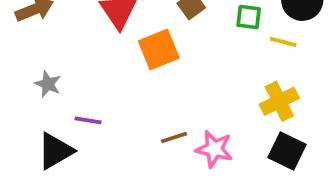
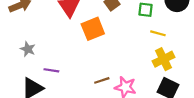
yellow line: (283, 42) -> (158, 33), moved

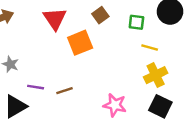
brown line: (102, 80) -> (64, 91), moved

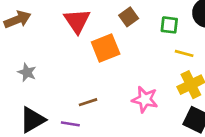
purple line: (36, 87) -> (70, 124), moved
pink star: (115, 105) -> (145, 99), moved

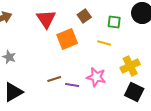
yellow line: (184, 53) -> (104, 43), moved
purple line: (70, 124) -> (72, 85), moved

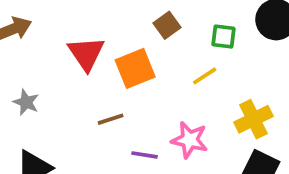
red triangle: (46, 19) -> (86, 53), moved
yellow line: (104, 43) -> (205, 76), turned -48
brown line: (54, 79) -> (111, 119), moved

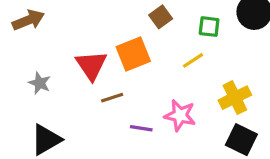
red triangle: (86, 53) -> (91, 65), moved

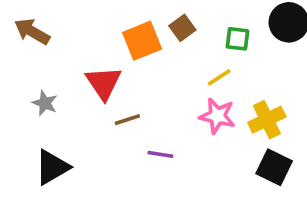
brown arrow: (28, 20) -> (32, 32), turned -128
orange square: (133, 54) -> (142, 41), moved
pink star: (180, 115) -> (217, 116), moved

